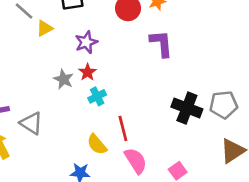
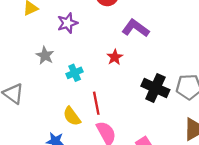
purple L-shape: (161, 44) -> (136, 28), turned -52
red star: (88, 72) -> (115, 57), moved

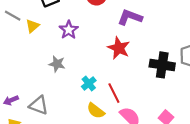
red star: (115, 57) -> (119, 48), size x1.5
cyan cross: (75, 73) -> (89, 83), moved

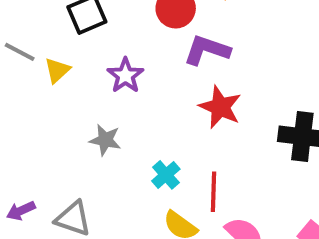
purple L-shape: (130, 17) -> (207, 50), moved
red line: (114, 93) -> (214, 192), turned 30

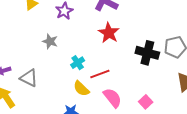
red line: (214, 192) -> (100, 74), turned 60

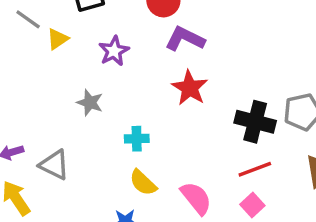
cyan cross: (78, 63) -> (137, 139), turned 32
red line: (100, 74) -> (255, 169), moved

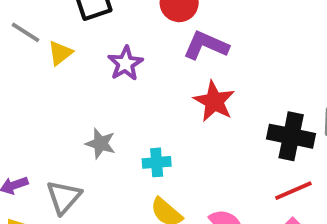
gray star: (90, 103) -> (100, 143), moved
gray triangle: (54, 165) -> (64, 197), turned 48

